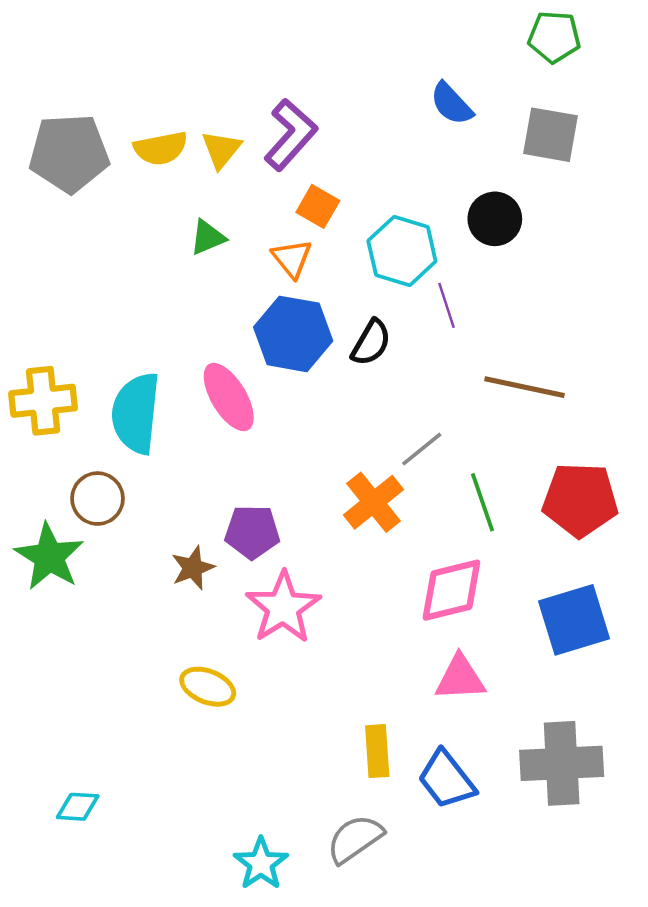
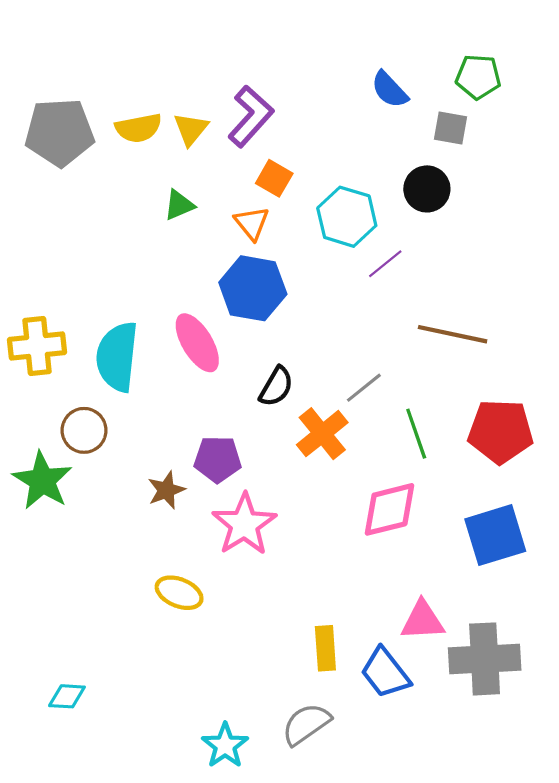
green pentagon: (554, 37) -> (478, 77), moved
gray square: (550, 135) -> (450, 128), moved, size x0.7
purple line: (447, 305) -> (385, 264), turned 69
black semicircle: (371, 343) -> (276, 387), moved
pink triangle: (460, 678) -> (423, 621), moved

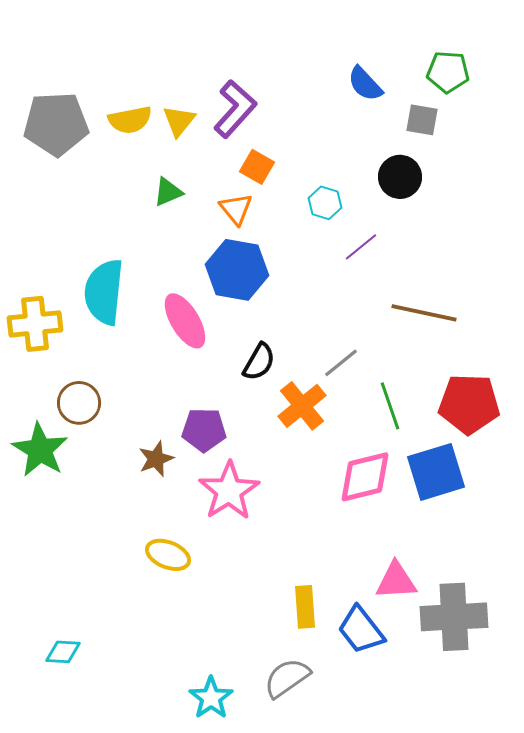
cyan hexagon: (347, 217) -> (325, 203), size x0.6
cyan semicircle: (117, 357) -> (104, 292), moved
blue square: (495, 535) -> (436, 472), moved

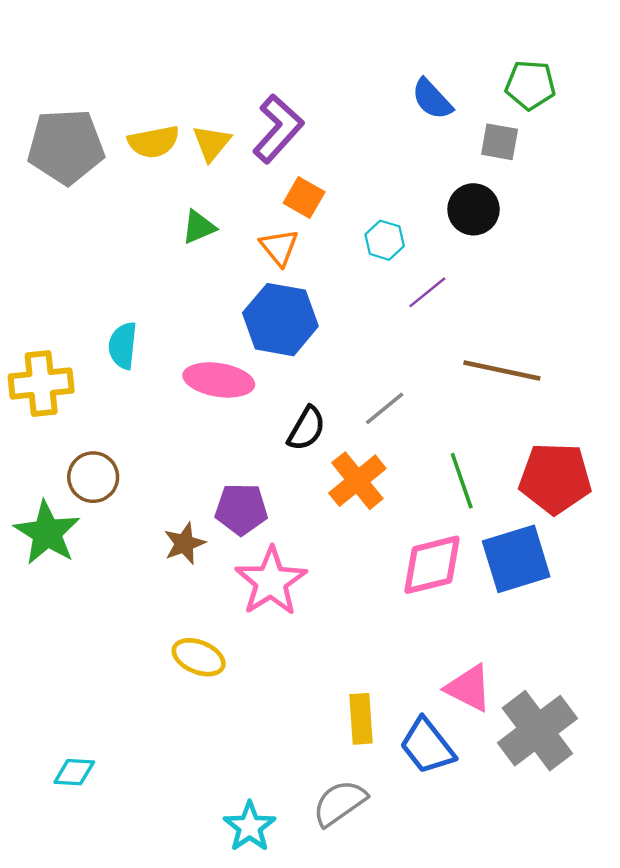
cyan semicircle: (104, 292) -> (123, 346), size x0.6
pink ellipse: (185, 321) -> (219, 380), turned -50
gray line: (341, 363) -> (385, 408), moved
pink triangle: (396, 581) -> (469, 688), turned 30
gray cross: (454, 617) -> (537, 731), turned -34

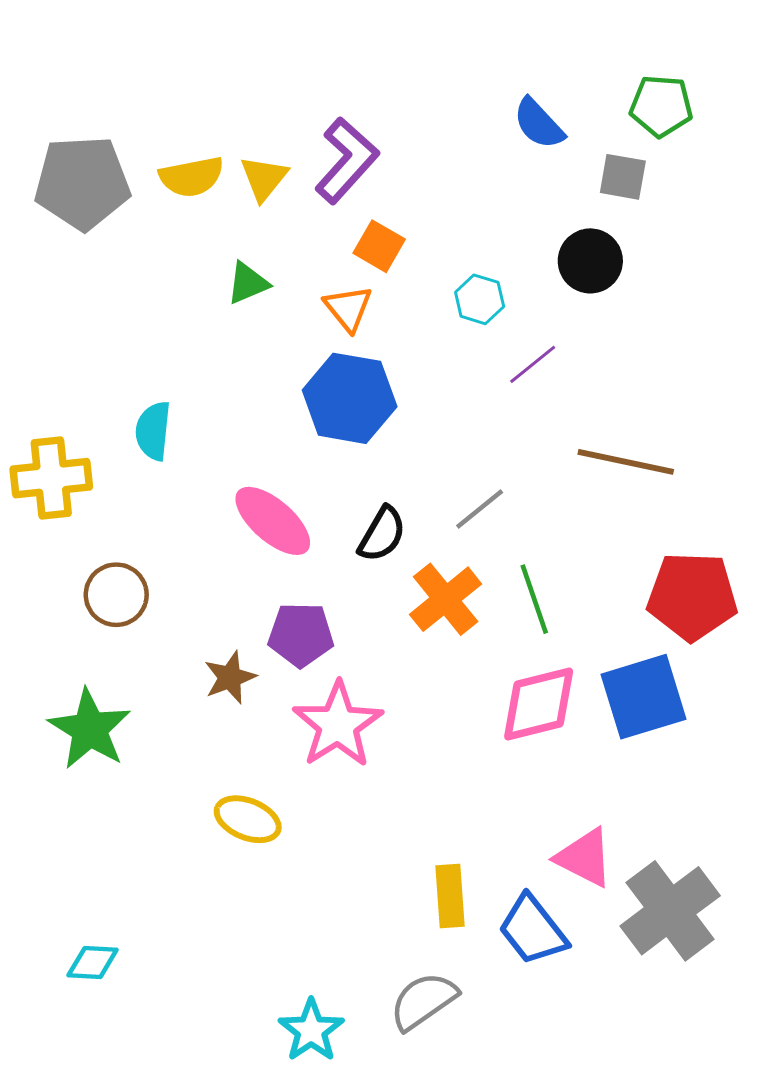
pink ellipse: (219, 380) -> (273, 521), moved, turned 32
green line: (462, 481) -> (534, 599), moved
green star: (47, 533) -> (90, 729), moved

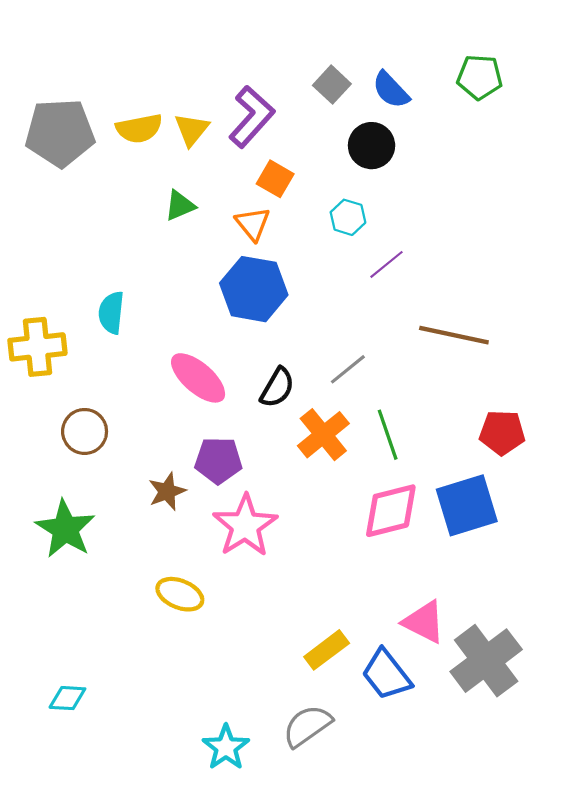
gray square: (623, 177) -> (332, 85), moved, turned 33
black circle: (590, 261) -> (372, 146), moved
red pentagon: (692, 596) -> (502, 433), size x0.7
yellow rectangle: (450, 896) -> (327, 650), turned 57

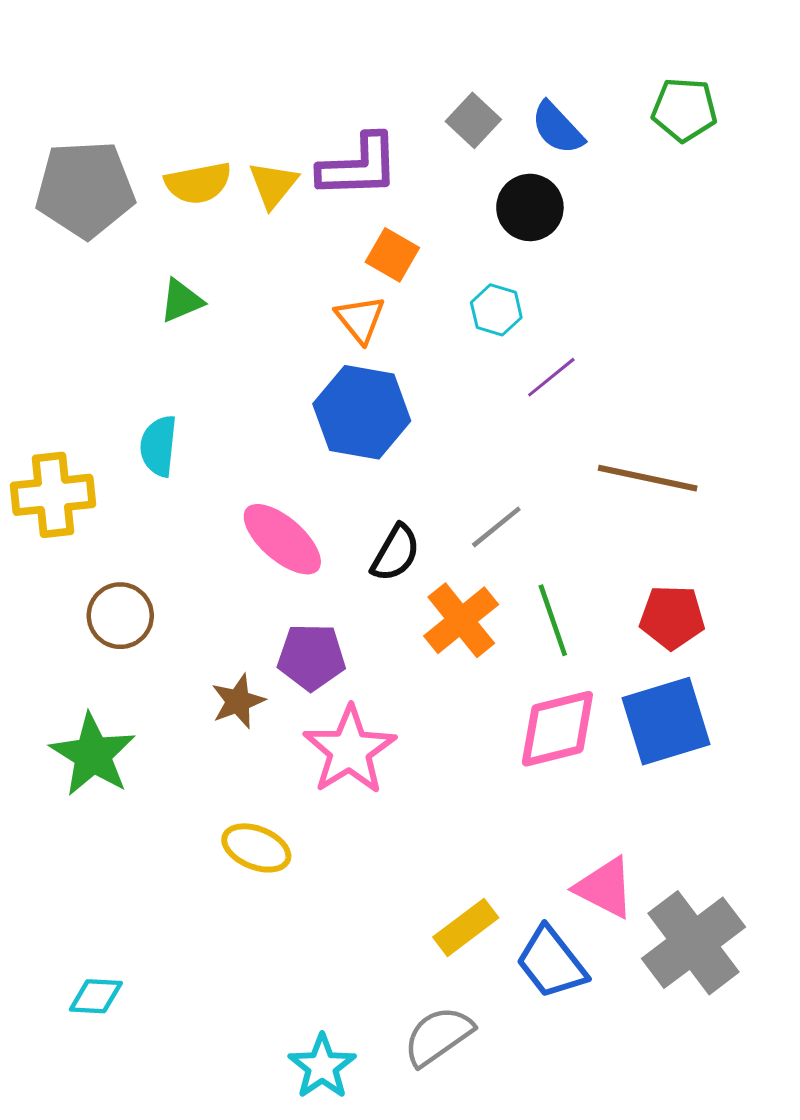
purple L-shape: (252, 117) -> (359, 166), turned 46
green triangle: (180, 206) -> (181, 301), moved
red pentagon: (502, 433) -> (672, 617), moved

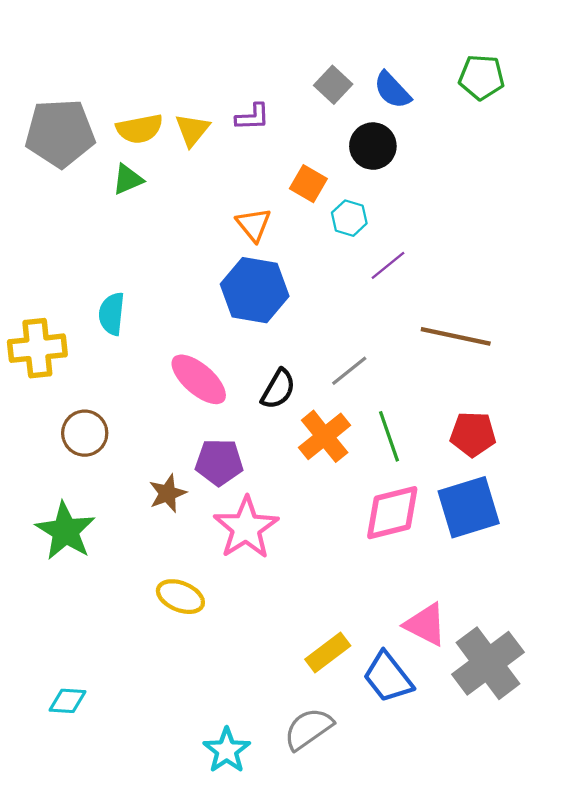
purple L-shape: (359, 166) -> (252, 117), size x0.6
orange square: (392, 255) -> (308, 184), moved
green triangle: (181, 301) -> (128, 179), moved

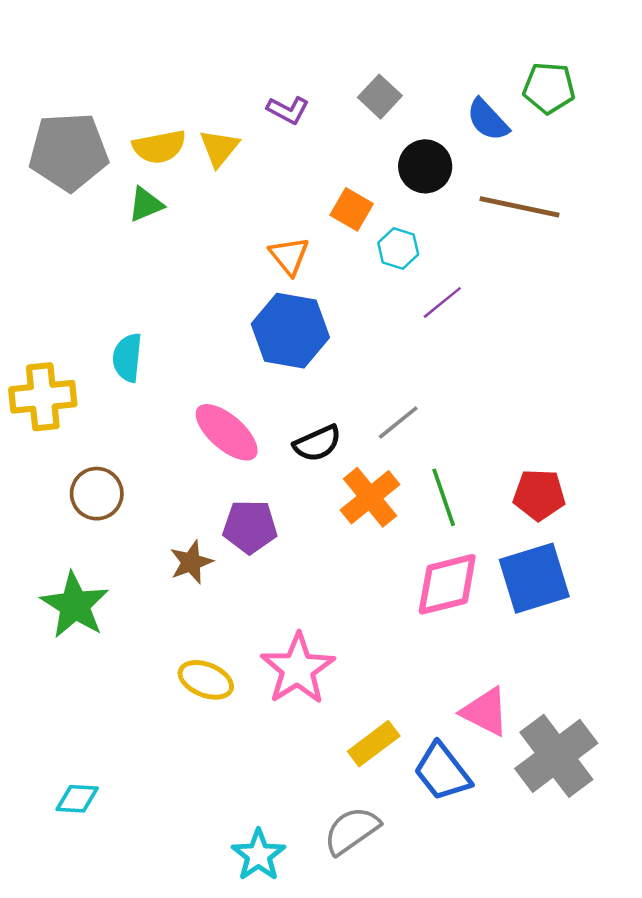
blue semicircle: (392, 90) -> (488, 120), moved
purple L-shape: (252, 117) -> (288, 110), moved, turned 30
brown line: (456, 336) -> (520, 207), moved
black semicircle: (278, 389) -> (317, 443), turned 36
pink star: (246, 528) -> (298, 669), moved

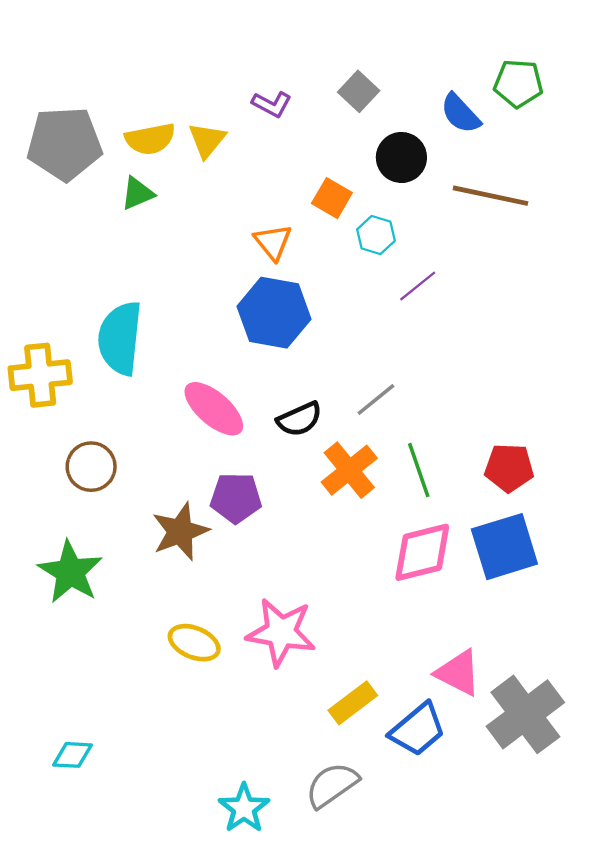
cyan semicircle: (127, 358) -> (120, 338), size x1.6
brown star: (191, 562) -> (180, 531), size x1.4
pink star: (298, 669) -> (281, 632), turned -30
blue trapezoid: (442, 772) -> (418, 729), turned -92

